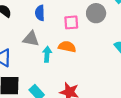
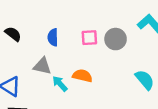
pink square: (71, 22) -> (89, 38), moved
cyan arrow: (47, 54) -> (60, 84), turned -48

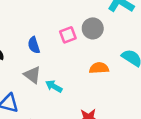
gray triangle: (42, 66) -> (32, 75), turned 42
orange semicircle: (82, 76) -> (99, 68), moved

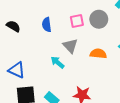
gray triangle: (32, 75) -> (70, 46), moved

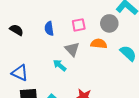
gray circle: (99, 19) -> (109, 23), moved
orange semicircle: (98, 54) -> (99, 44), moved

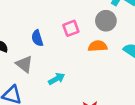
gray triangle: (72, 49) -> (24, 64), moved
cyan arrow: (60, 65) -> (57, 79), turned 120

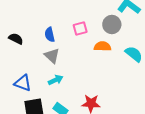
gray triangle: (24, 64) -> (52, 56), moved
cyan arrow: (57, 79) -> (56, 80), moved

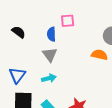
pink square: (80, 28) -> (68, 21), moved
blue triangle: (23, 83) -> (17, 75), turned 36

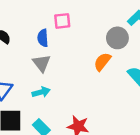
orange semicircle: (99, 55) -> (102, 62), turned -63

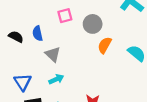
blue semicircle: (43, 38) -> (38, 33), moved
gray circle: (117, 38) -> (93, 24), moved

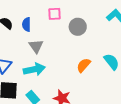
orange semicircle: (105, 45) -> (84, 65), moved
cyan arrow: (56, 79) -> (34, 69), size x1.5

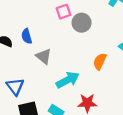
pink square: (55, 14) -> (63, 12), moved
cyan arrow: (34, 69) -> (68, 80), moved

